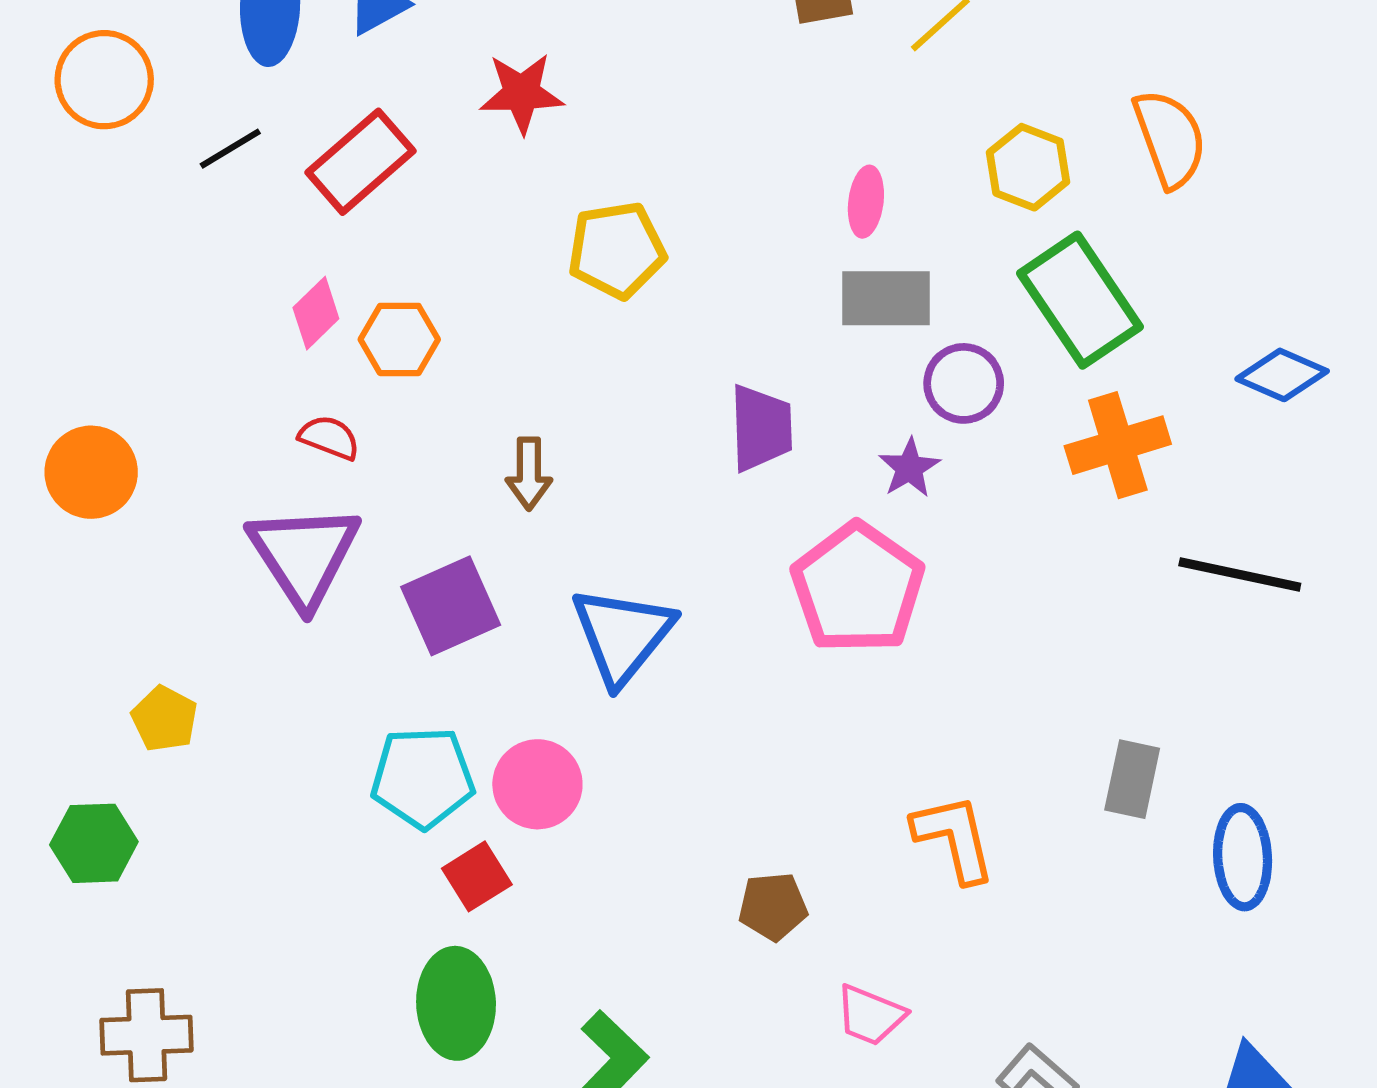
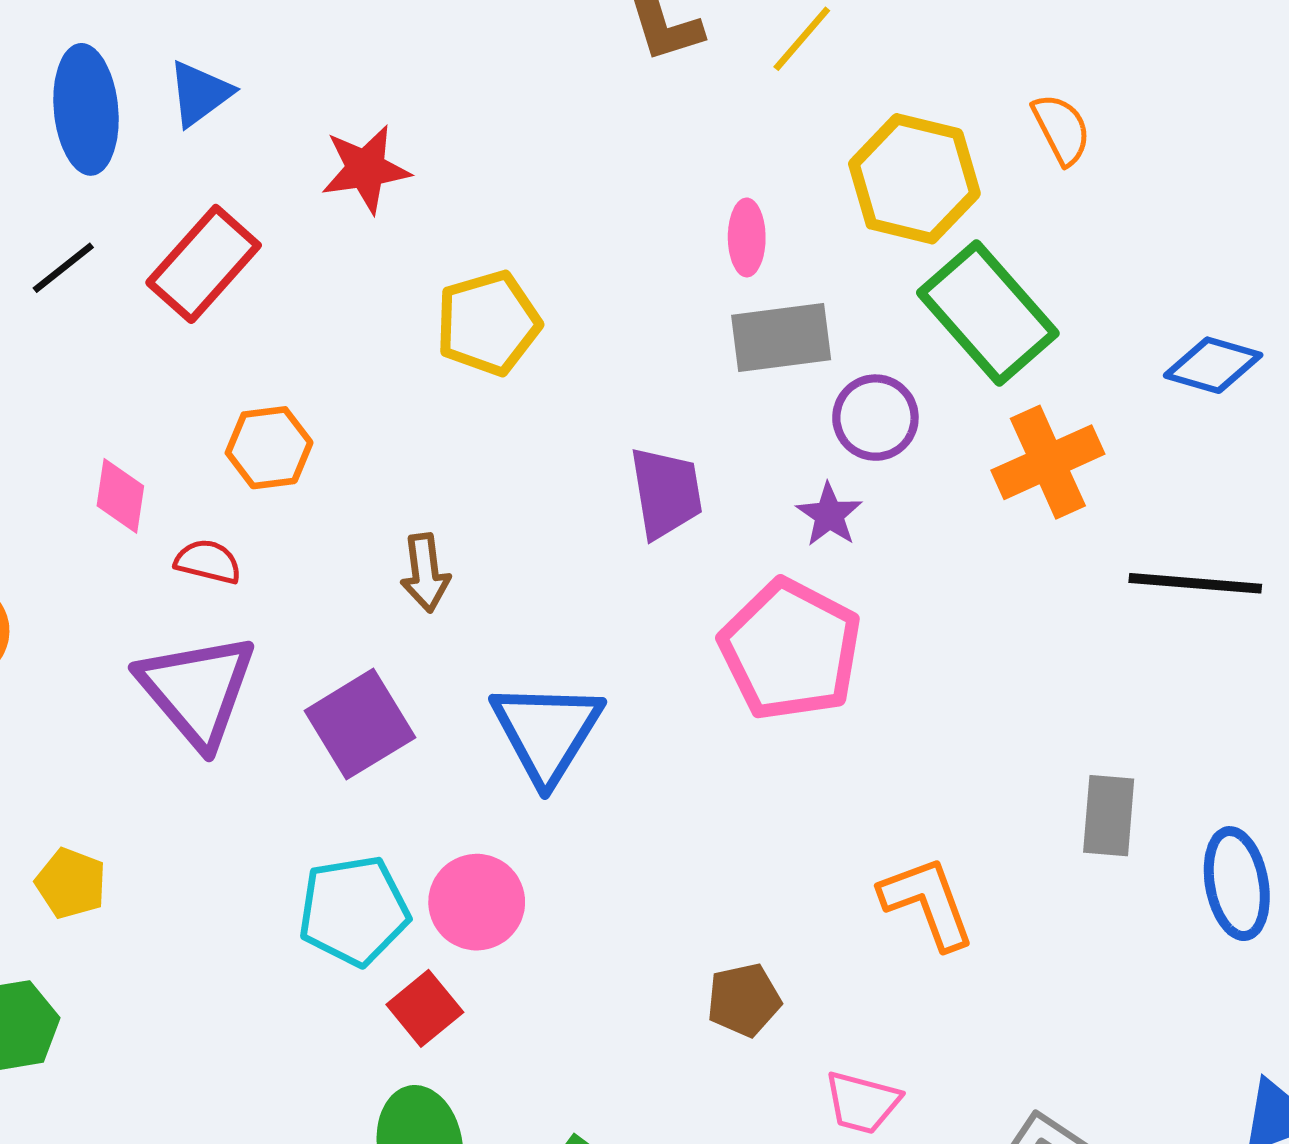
orange semicircle: (1170, 139) -> (1061, 129), size x0.7
yellow hexagon: (1028, 167) -> (914, 179), size x1.4
pink diamond: (316, 313) -> (120, 496), moved, turned -30

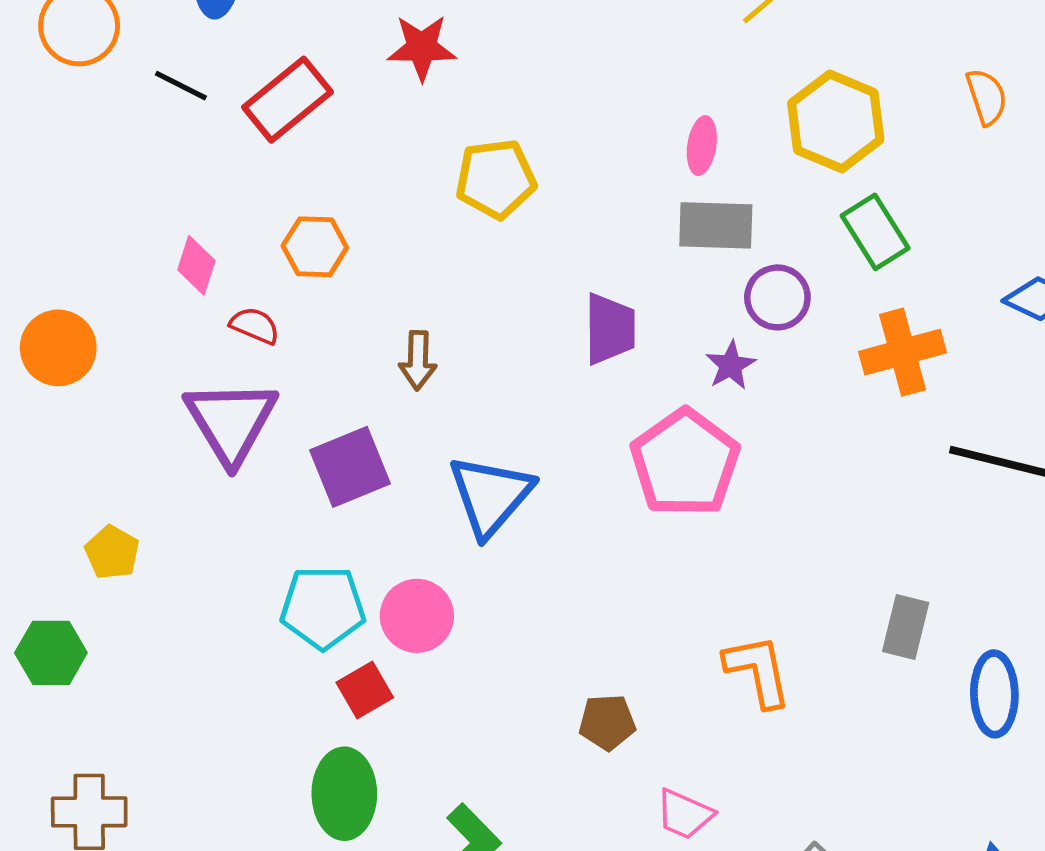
orange semicircle: (1061, 129) -> (987, 97), moved
black line: (63, 268) -> (181, 86), turned 56
green rectangle: (988, 313) -> (875, 232), size x0.7

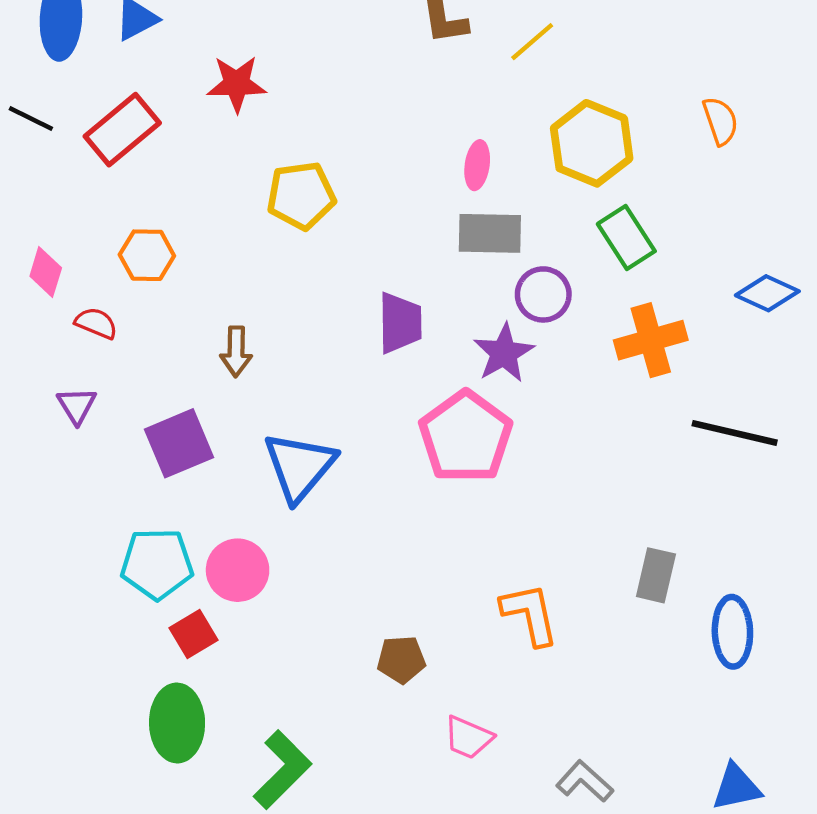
purple star: (731, 365) -> (504, 353), size x1.4
purple triangle: (231, 421) -> (77, 405), size x0.5

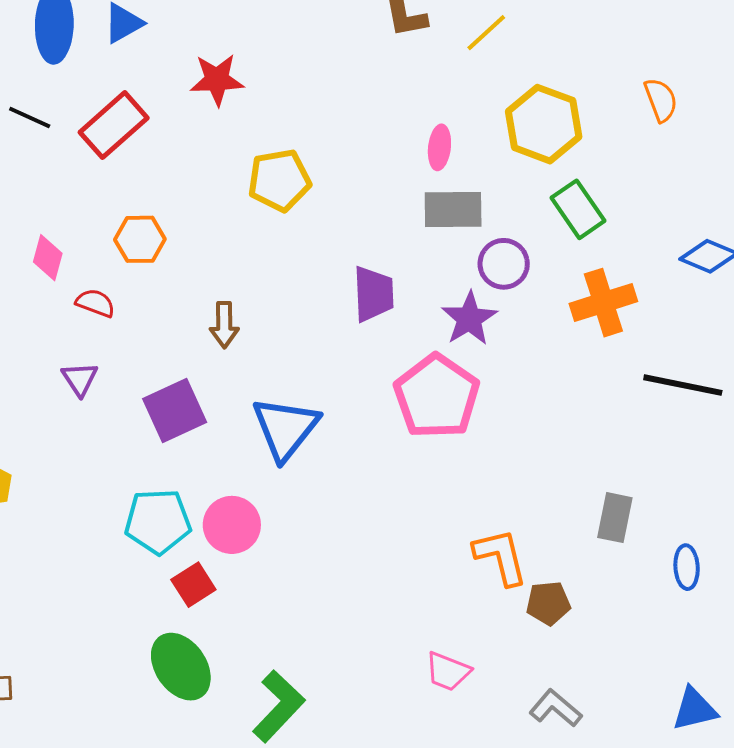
blue ellipse: (732, 632) -> (687, 567), size x0.7
brown pentagon: (401, 660) -> (548, 603), moved
green ellipse: (177, 723) -> (181, 667), turned -32

